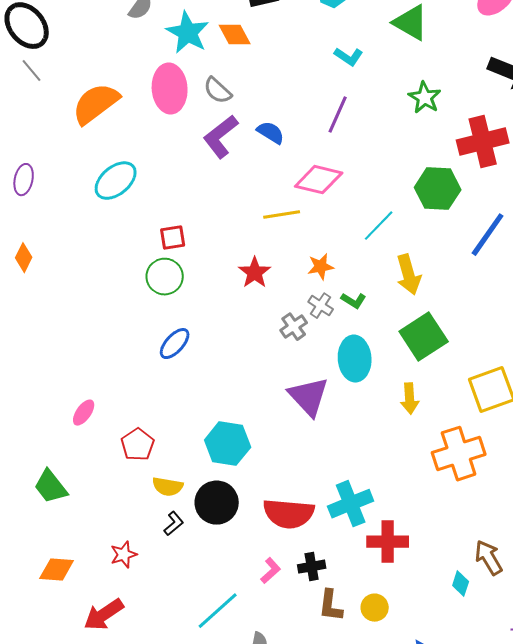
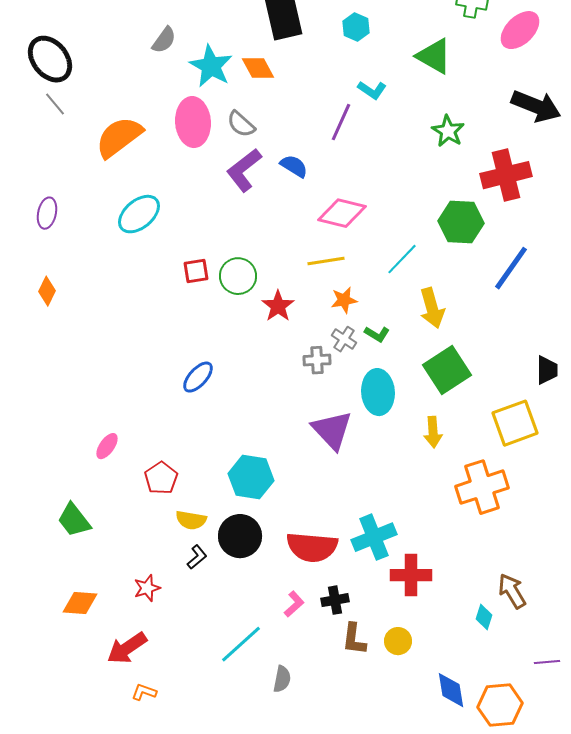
purple line: (338, 115) -> (341, 122), moved
yellow line: (282, 215) -> (326, 261), moved
green circle: (165, 277) -> (238, 276), moved
gray cross: (294, 327) -> (317, 360), turned 32

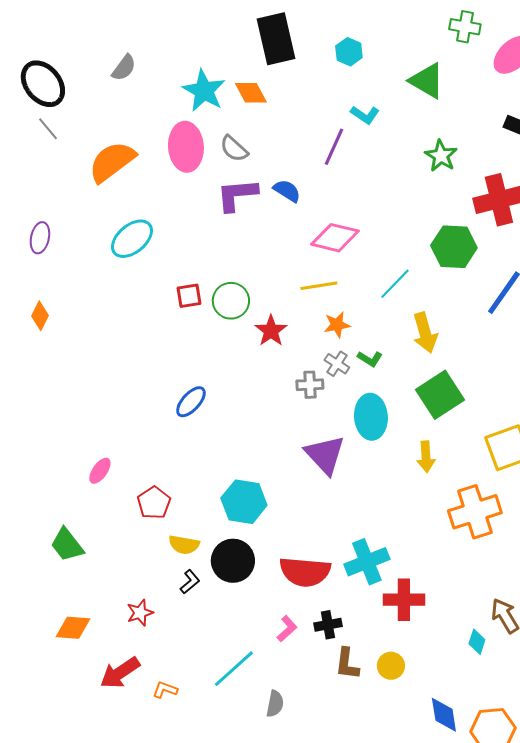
gray semicircle: (164, 40) -> (124, 68), moved
purple L-shape: (244, 170) -> (237, 195), turned 33
orange L-shape: (144, 692) -> (165, 690), moved

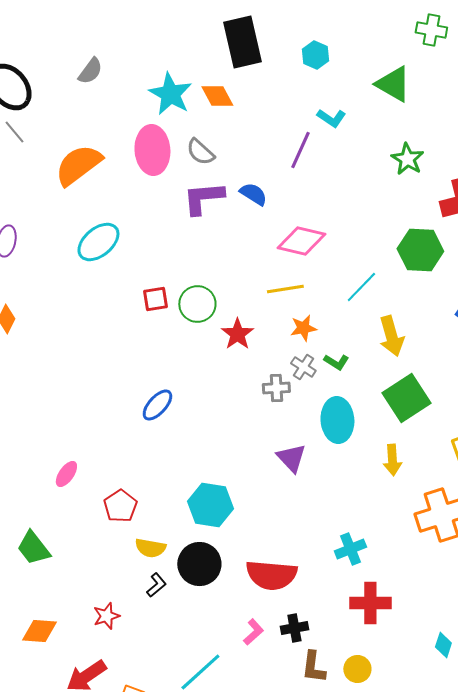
purple triangle: (325, 455) -> (291, 458), size x0.7
cyan cross: (367, 562) -> (350, 549), moved, size x0.7

